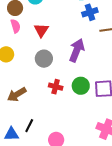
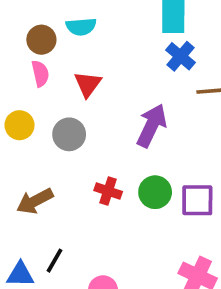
blue cross: (90, 12) -> (181, 56), turned -35
gray circle: (44, 59) -> (69, 134), moved

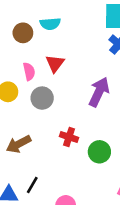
pink semicircle: (40, 73) -> (29, 71), moved
green circle: (155, 192) -> (99, 152), moved

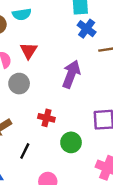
green circle: (99, 152) -> (71, 142), moved
black line: (32, 185) -> (25, 151), moved

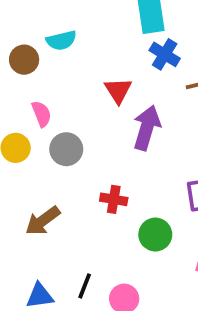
red triangle: (29, 51) -> (118, 91), moved
black line: (25, 151) -> (85, 286), moved

